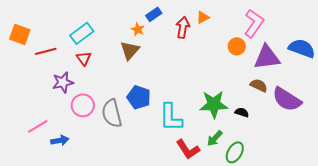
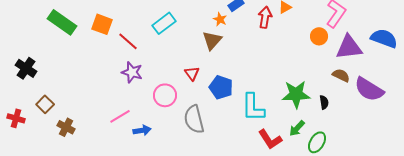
red line: (46, 51) -> (128, 41), turned 55
red triangle: (84, 58) -> (192, 73), moved
purple star: (63, 82) -> (132, 72), moved, turned 30
black semicircle: (242, 112) -> (324, 102), turned 64
gray semicircle: (112, 113) -> (194, 119), moved

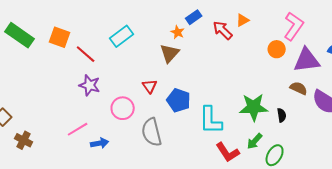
red arrow: (265, 17) -> (223, 30), turned -55

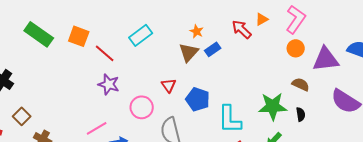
blue rectangle: (194, 17) -> (213, 49), moved
pink L-shape: (294, 26) -> (296, 19), moved
brown semicircle: (299, 88) -> (301, 84), moved

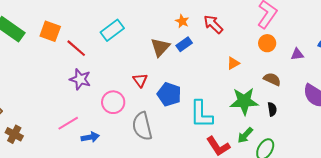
orange triangle: (262, 19) -> (233, 63), moved
orange star: (197, 31) -> (182, 21), moved
purple triangle: (326, 59) -> (297, 54), size x0.5

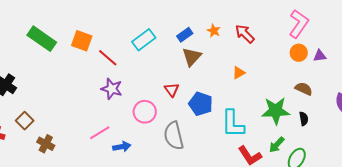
blue rectangle: (184, 44) -> (185, 35), moved
purple triangle: (297, 54) -> (320, 56), moved
orange triangle: (233, 63) -> (239, 73), moved

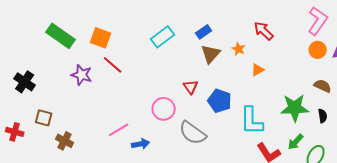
orange star: (214, 31) -> (239, 49), moved
red line: (108, 58) -> (113, 65), moved
purple star: (112, 89) -> (82, 75), moved
brown square: (25, 121) -> (44, 118), turned -30
gray semicircle: (174, 136) -> (193, 133), turned -40

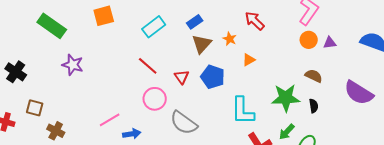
orange square: (101, 38) -> (104, 16), moved, turned -35
red line: (113, 65) -> (148, 66), moved
blue pentagon: (220, 101) -> (213, 77), moved

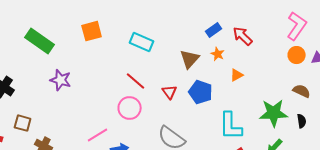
blue rectangle: (195, 22) -> (214, 30), moved
cyan rectangle: (154, 27) -> (142, 42), turned 60
pink circle: (155, 99) -> (130, 108), moved

